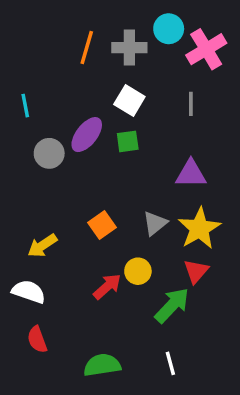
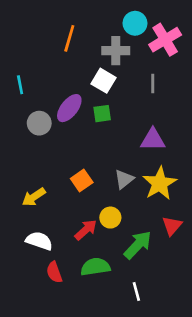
gray cross: (129, 48) -> (116, 51), moved
red triangle: (196, 271) -> (172, 226), moved
white semicircle: (29, 292) -> (39, 241), moved
red semicircle: (37, 339) -> (54, 272), moved
green semicircle: (102, 365) -> (95, 267), moved

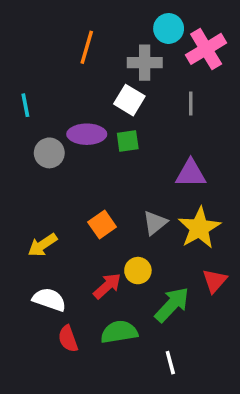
purple ellipse: (69, 108) -> (87, 134), turned 52

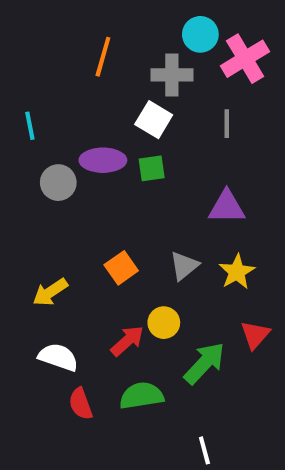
yellow star: (199, 228) -> (237, 272), size x0.7
white line: (170, 363) -> (204, 450), moved

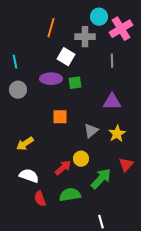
white square: (154, 120) -> (66, 57), moved
gray circle: (58, 183) -> (18, 90), moved
orange square: (121, 268) -> (60, 117), moved, turned 35

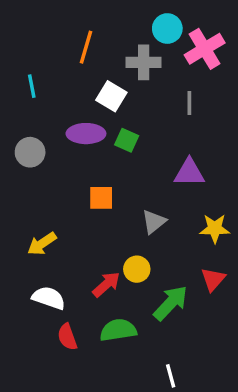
cyan line: (15, 62) -> (32, 86), moved
green square: (75, 83) -> (127, 140), turned 32
yellow star: (117, 134) -> (215, 228), moved, turned 30

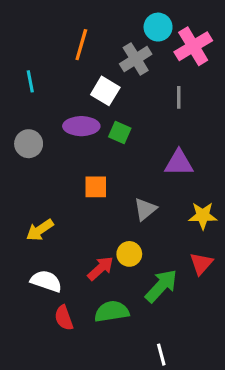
gray cross: (144, 62) -> (136, 59), turned -32

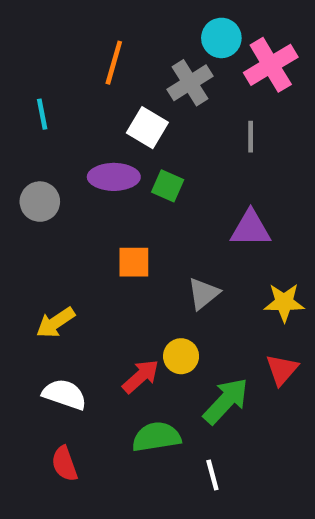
red semicircle: (64, 318) -> (64, 464), moved
white line: (161, 355) -> (212, 475), moved

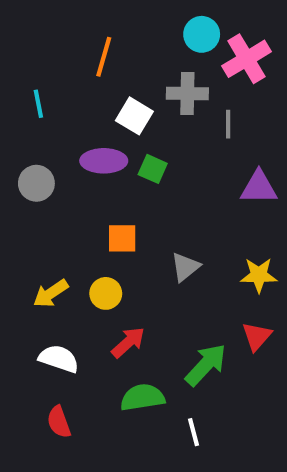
gray cross: (190, 83) -> (187, 93), moved, turned 33
purple triangle: (251, 228) -> (259, 187), moved
yellow circle: (181, 356) -> (106, 293), moved

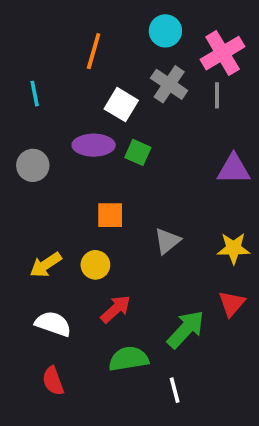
cyan circle: (202, 34) -> (165, 31), moved
gray cross: (187, 93) -> (169, 84), turned 33
gray line: (228, 124) -> (217, 95), moved

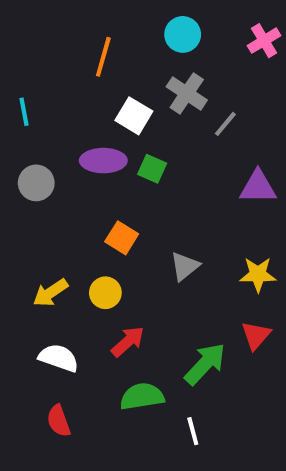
pink cross: (223, 53) -> (264, 41), moved, size x0.7
cyan line: (35, 94) -> (24, 112), moved
gray line: (217, 95) -> (225, 124), moved, turned 40
orange square: (110, 215) -> (122, 238), turned 32

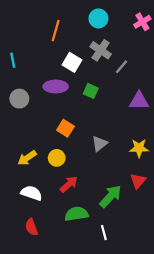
green square: (152, 169) -> (91, 91), moved

